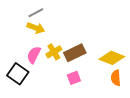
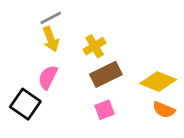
yellow arrow: (36, 28) -> (51, 39), turned 48
yellow cross: (54, 52) -> (95, 46), moved
orange semicircle: (116, 78) -> (164, 110), turned -63

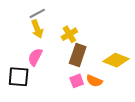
brown rectangle: (106, 74) -> (78, 55), turned -45
black square: (25, 104) -> (19, 77), turned -30
orange semicircle: (164, 110) -> (94, 81), moved

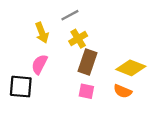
gray line: (37, 13) -> (70, 15), moved
pink square: (77, 81) -> (86, 91), turned 32
orange semicircle: (94, 81) -> (123, 91), moved

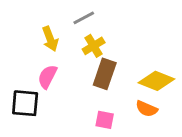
pink square: (86, 91) -> (105, 120), moved

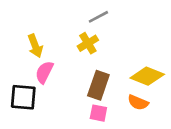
gray line: (84, 18) -> (98, 17), moved
yellow arrow: (50, 39) -> (35, 46), moved
brown rectangle: (105, 74) -> (98, 85), moved

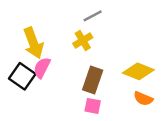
yellow arrow: (35, 46) -> (33, 43), size x1.4
black square: (23, 97) -> (22, 76), moved, turned 30
orange semicircle: (138, 102) -> (143, 99), moved

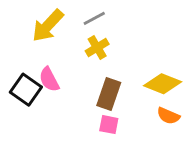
gray line: (93, 16) -> (94, 18), moved
yellow arrow: (33, 43) -> (48, 26), moved, turned 64
pink semicircle: (42, 68) -> (49, 79), turned -55

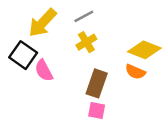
yellow diamond: (163, 84) -> (144, 50), moved
black square: (26, 90) -> (23, 55), moved
orange semicircle: (168, 116) -> (135, 72), moved

